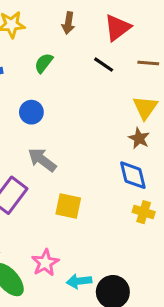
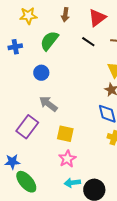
green semicircle: (44, 63) -> (49, 41), size x1.5
pink star: (45, 263) -> (67, 159), moved

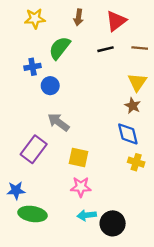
black line: (88, 42) -> (106, 49), turned -48
blue cross: (15, 47) -> (33, 67), moved
pink star: (67, 159) -> (81, 187), turned 30
green ellipse: (26, 182) -> (33, 214), turned -40

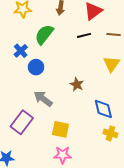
blue cross: (33, 67) -> (21, 51), turned -32
brown star: (133, 106) -> (77, 84), moved

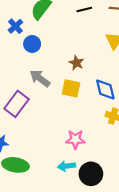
yellow square: (60, 129) -> (71, 88), moved
pink star: (63, 155) -> (75, 139), moved

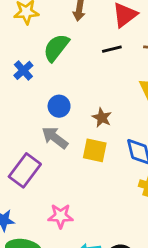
blue circle: (32, 44) -> (59, 106), moved
pink star: (75, 139) -> (61, 216), moved

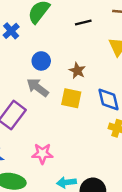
black line: (112, 49) -> (83, 22), moved

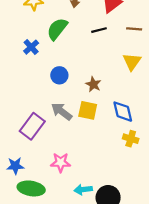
black line: (83, 22) -> (99, 30), moved
gray arrow: (38, 87) -> (62, 112), moved

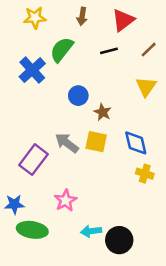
brown line: (134, 29) -> (149, 50), turned -49
blue cross: (31, 47) -> (32, 70), size x1.5
blue circle: (59, 75) -> (78, 96), moved
pink star: (61, 162) -> (66, 200), turned -30

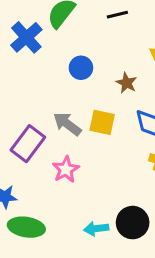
brown star: (103, 112) -> (127, 83), moved
pink star: (66, 200) -> (66, 169), moved
black circle: (119, 240) -> (133, 223), moved

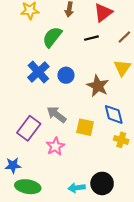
blue cross: (26, 37) -> (38, 72), moved
brown star: (127, 83) -> (98, 86), size x1.5
yellow square: (102, 122) -> (85, 127), moved

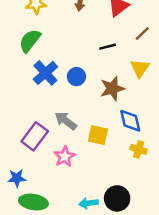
green semicircle: (52, 37) -> (30, 41), moved
black line: (91, 38) -> (108, 47), moved
brown star: (98, 86) -> (112, 88), turned 30

